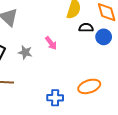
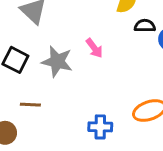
gray star: (25, 52) -> (57, 61), size x1.5

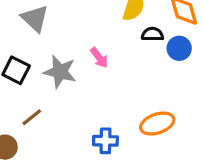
brown line: (30, 105) -> (32, 117), turned -42

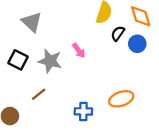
black semicircle: (152, 34) -> (118, 33), turned -56
brown line: (32, 117) -> (39, 94), moved

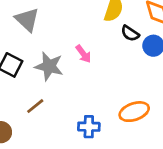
black semicircle: (118, 33) -> (130, 33), turned -91

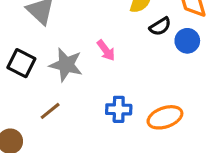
black semicircle: (130, 33) -> (160, 26), turned -66
blue cross: (89, 127) -> (119, 109), moved

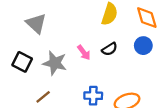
black semicircle: (160, 26) -> (110, 49), moved

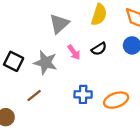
gray triangle: (36, 23) -> (59, 24), moved, turned 35

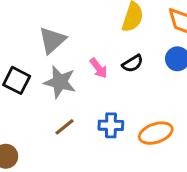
gray triangle: (59, 24) -> (52, 40), moved
brown line: (34, 96) -> (65, 127), moved

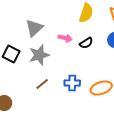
pink arrow: (99, 68) -> (65, 38), moved, turned -40
gray star: (60, 82) -> (39, 55), turned -30

